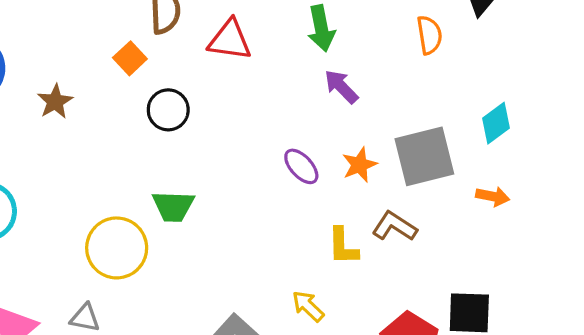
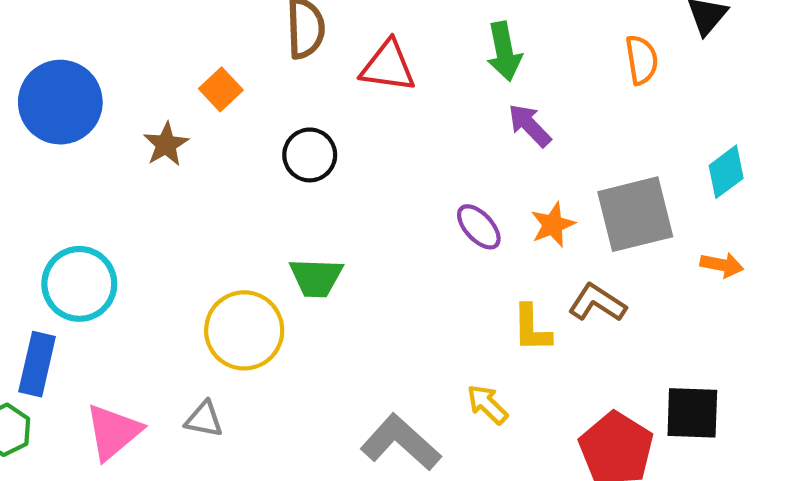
orange square: (130, 58) -> (221, 89), moved

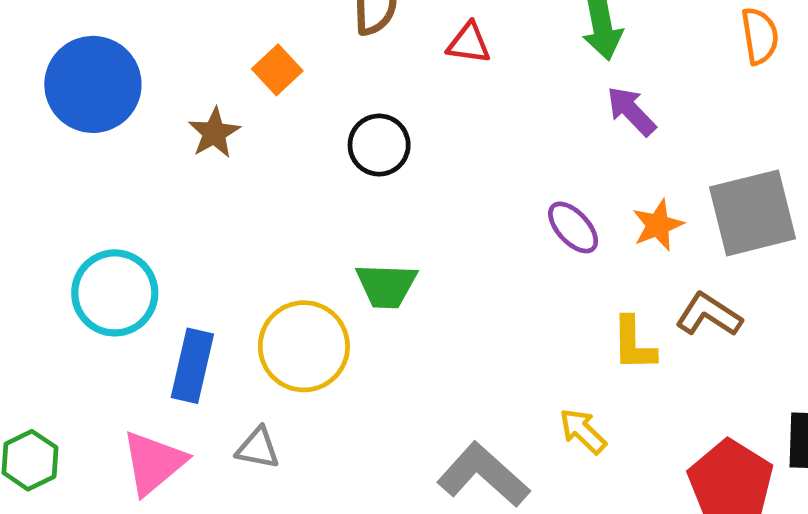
red triangle: (388, 66) -> (469, 43), size x0.7
blue rectangle: (37, 364) -> (192, 366), moved

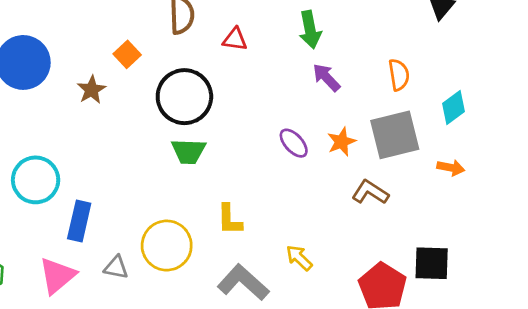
orange semicircle: (760, 36) -> (399, 75), moved
black circle: (379, 145) -> (184, 97), size x1.6
green trapezoid: (386, 286) -> (189, 151), moved
yellow L-shape: (634, 344) -> (229, 220), moved
yellow circle: (304, 346) -> (167, 246), moved

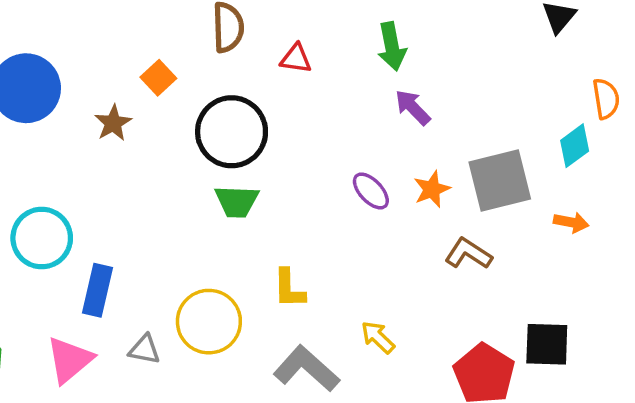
orange semicircle: (399, 75) -> (606, 99), moved

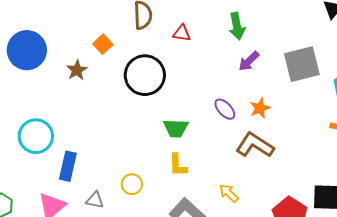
purple arrow: (413, 107) -> (249, 61), turned -90
gray square: (500, 181) -> (302, 64), moved
green trapezoid: (237, 201) -> (176, 128), moved
brown L-shape: (468, 254) -> (255, 145), moved, size x1.4
yellow circle: (209, 322) -> (132, 184), size x0.6

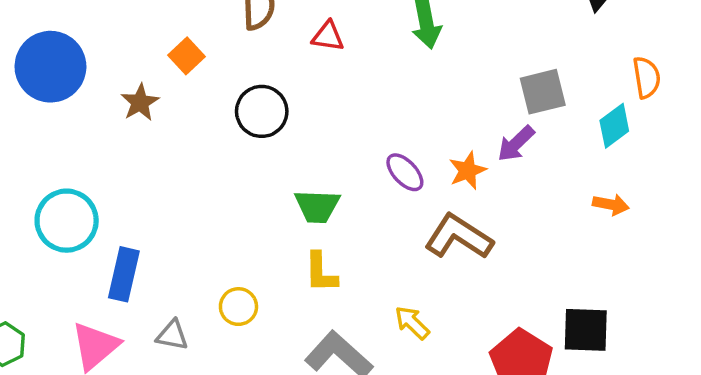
purple arrow: (249, 61) -> (516, 144), moved
gray square: (302, 64) -> (543, 92), size x0.7
black circle: (145, 75) -> (262, 111), size x0.7

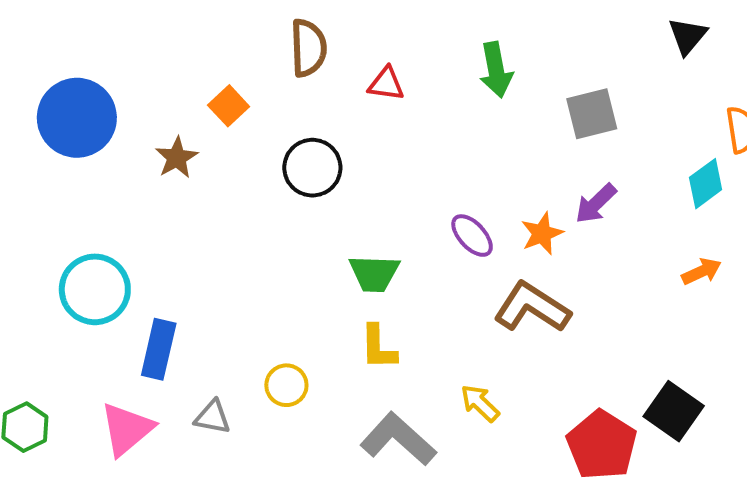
gray square: (543, 92) -> (592, 114), moved
orange arrow: (611, 205) -> (702, 271), turned -36
black square: (586, 330) -> (674, 411), turned 33

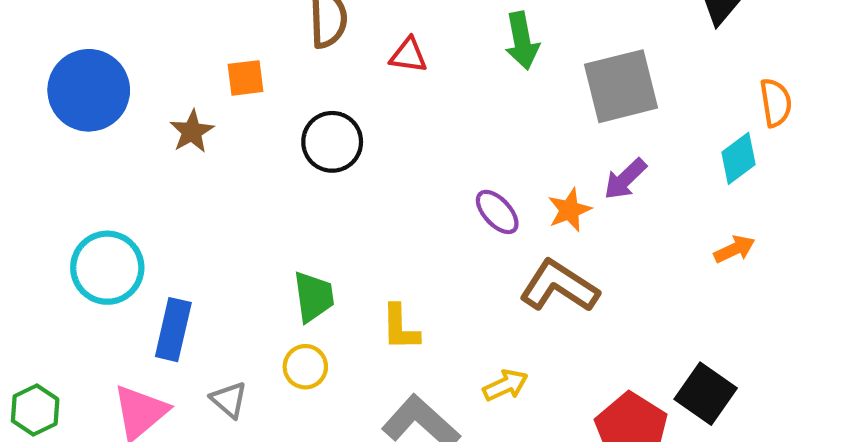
orange square: (229, 106) -> (246, 78), turned 36
gray square: (592, 114) -> (621, 86), size x1.4
green trapezoid: (374, 273) -> (314, 297), moved, turned -100
yellow arrow: (480, 403) -> (505, 385), turned 111
gray triangle: (213, 417) -> (229, 400), turned 30

